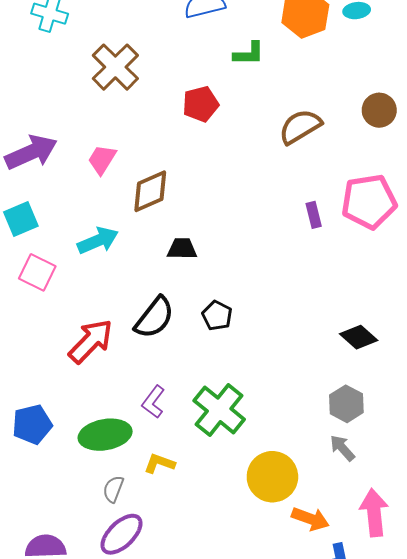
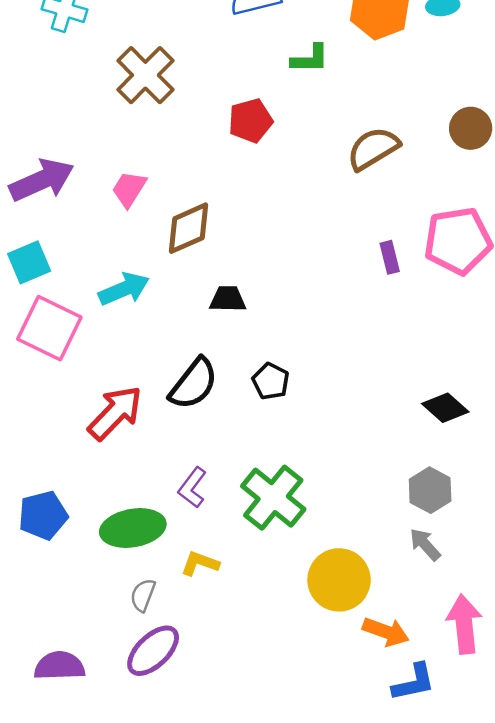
pink square: (37, 272) -> (49, 328), size x1.4

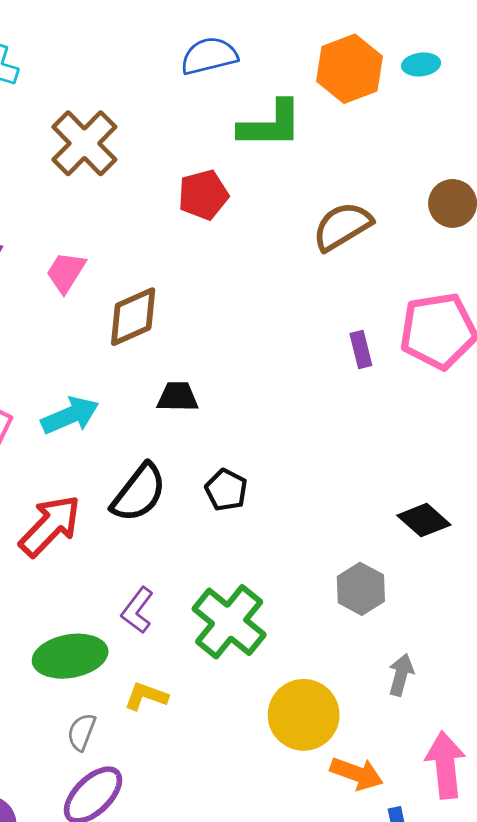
green L-shape: (310, 59) -> (271, 125), size x1.5
cyan arrow: (124, 289) -> (70, 415), moved
gray hexagon: (430, 490) -> (361, 589), moved
gray arrow: (425, 544) -> (401, 675), turned 57

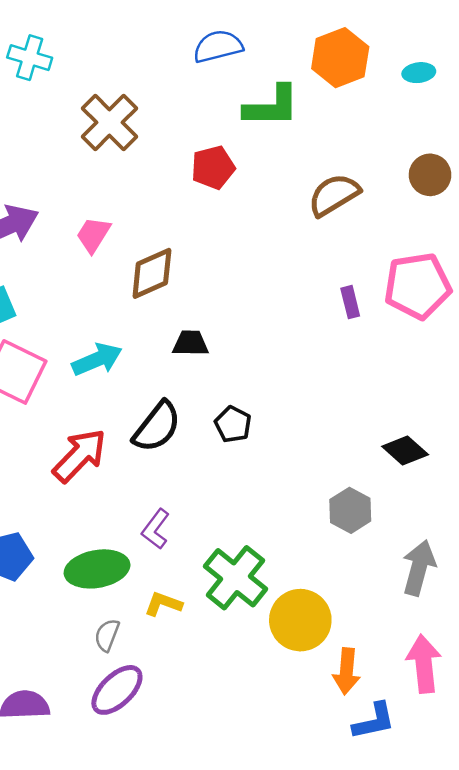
cyan ellipse: (421, 64) -> (419, 73), moved
green cross: (229, 622) -> (235, 578), moved
gray arrow: (401, 675) -> (419, 568), moved, size x1.5
orange arrow: (357, 774) -> (346, 671), turned 75

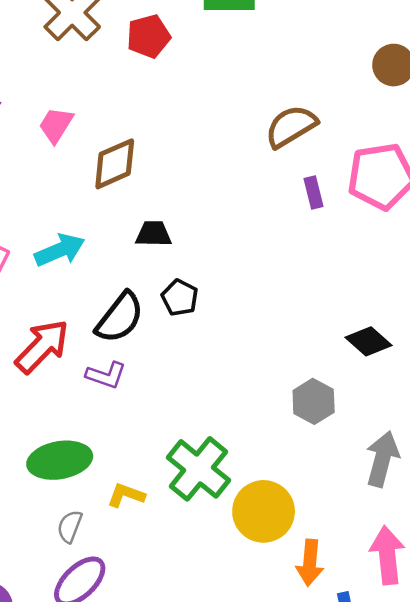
red pentagon: (213, 167) -> (148, 36), moved
brown semicircle: (334, 195) -> (291, 126), moved
black pentagon: (233, 424) -> (180, 298), moved
purple L-shape: (156, 529) -> (106, 375), moved, turned -108

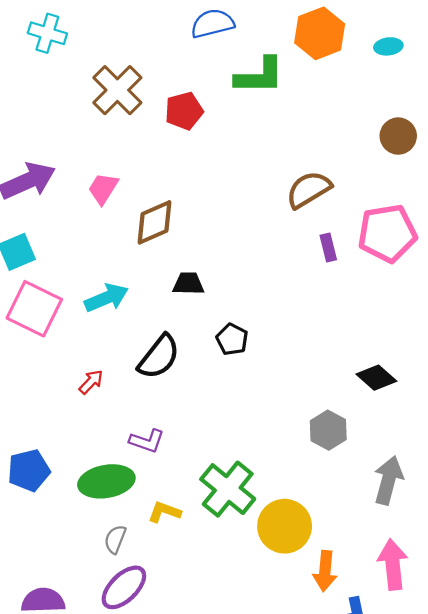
black pentagon: (180, 298) -> (232, 339), moved
red arrow: (42, 346) -> (91, 382), size x0.5
purple L-shape: (106, 375) -> (147, 441), moved

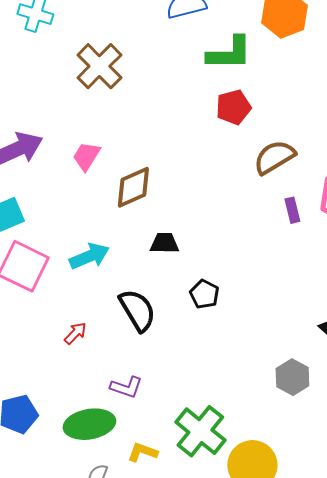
red pentagon: (184, 111) -> (233, 107), moved
black semicircle: (159, 357) -> (137, 310), turned -69

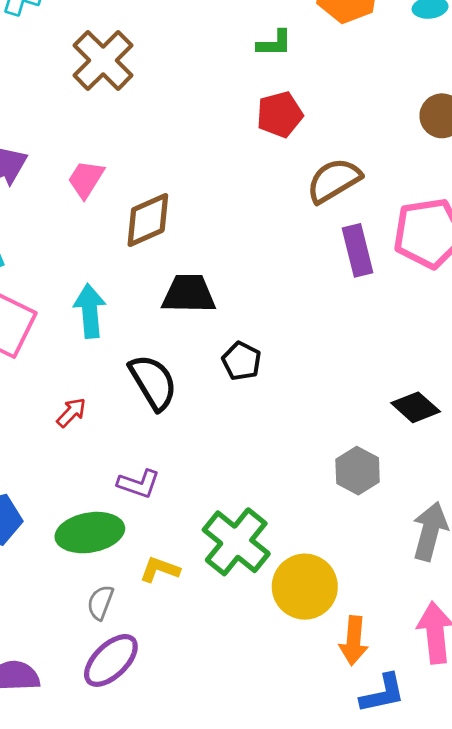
green L-shape: (229, 53) -> (274, 43), size x0.6
purple rectangle: (292, 210) -> (358, 250), size x1.5
black trapezoid: (164, 243) -> (189, 294), size x1.4
cyan arrow: (89, 256) -> (90, 311), turned -72

